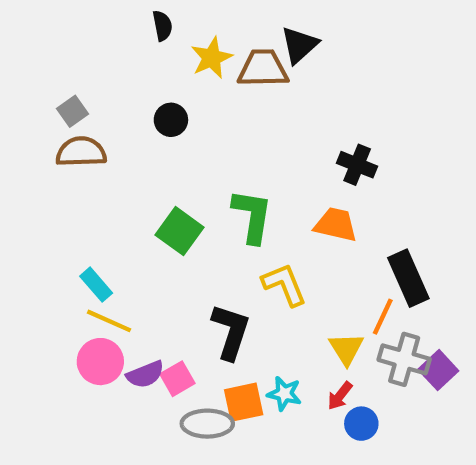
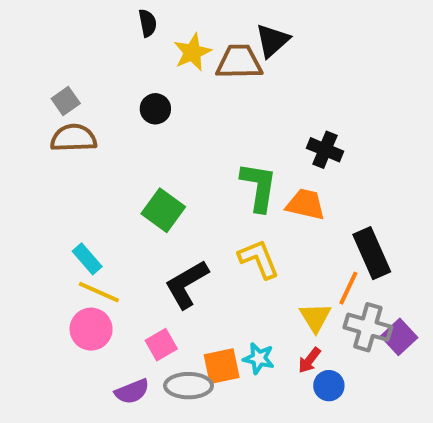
green L-shape: (252, 216) -> (259, 187), moved
black L-shape: (231, 332) -> (187, 284), moved, turned -138
purple semicircle: (145, 374) -> (132, 391), moved

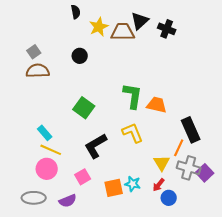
black cross: (325, 150) -> (167, 29), moved
gray ellipse: (189, 386) -> (34, 198), moved

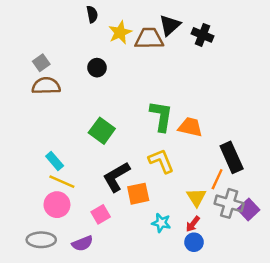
orange square: (114, 188) -> (138, 194), moved
blue circle: (169, 198) -> (194, 242), moved

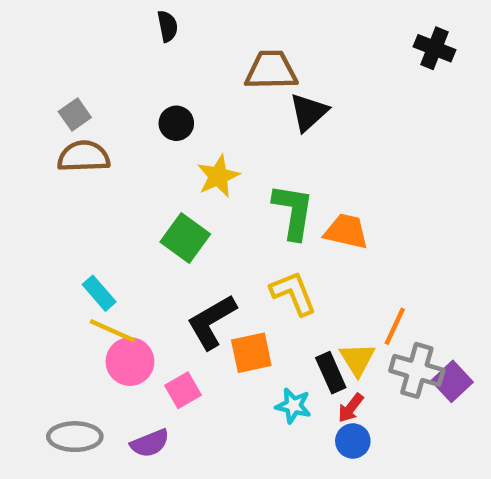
black triangle: (170, 25) -> (309, 112), moved
yellow star: (120, 32) -> (218, 176), moved
black cross: (202, 35) -> (434, 48), moved
black rectangle: (232, 157) -> (331, 373), moved, size x0.7
pink circle: (57, 205) -> (130, 362), moved

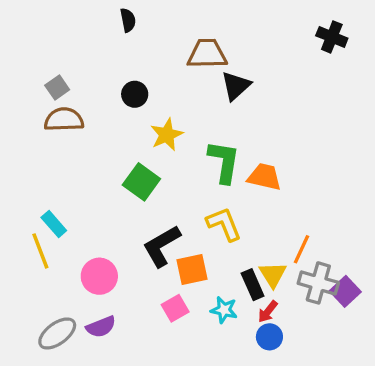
cyan rectangle: (99, 293) -> (54, 224), moved
yellow line: (112, 331) -> (40, 251), moved, turned 45
pink square: (183, 390) -> (175, 308), moved
gray ellipse: (75, 437) -> (57, 333), turned -36
purple semicircle: (150, 443) -> (101, 327), moved

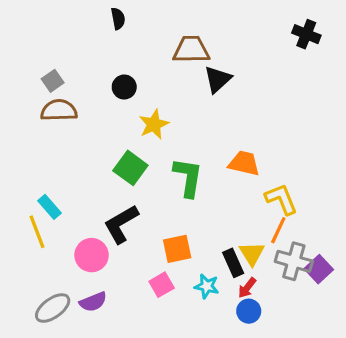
green L-shape: (224, 162) -> (188, 177), moved
yellow L-shape: (224, 224) -> (281, 199), moved
black L-shape: (162, 246) -> (121, 224), moved

